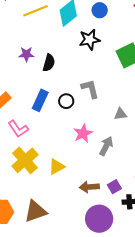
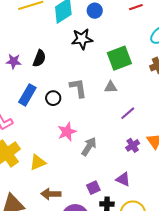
purple star: (26, 54) -> (14, 61), moved
gray triangle: (120, 114) -> (111, 87), moved
brown arrow: (89, 187) -> (51, 194), moved

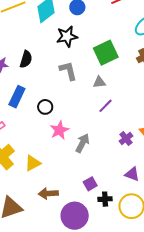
gray L-shape: (78, 88) -> (68, 71), moved
black circle: (53, 98) -> (45, 107), moved
purple line: (128, 113) -> (105, 106), moved
purple triangle: (123, 179) -> (132, 174), moved

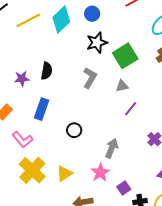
black star: (67, 36) -> (97, 43), moved
gray L-shape: (68, 71) -> (90, 78), turned 50
black circle: (45, 107) -> (74, 130), moved
pink star: (59, 130) -> (100, 173), moved

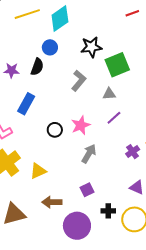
blue circle: (92, 14) -> (50, 47), moved
pink star: (100, 173) -> (81, 125), moved
purple square: (124, 188) -> (87, 190), moved

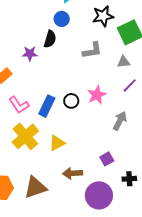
purple star: (11, 70) -> (30, 54), moved
gray L-shape: (79, 81) -> (92, 50), turned 45
blue rectangle: (26, 104) -> (47, 106), moved
gray arrow: (89, 154) -> (120, 121), moved

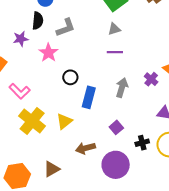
gray L-shape: (92, 50) -> (66, 28), moved
purple line: (130, 85) -> (115, 52), moved, turned 56
pink star: (97, 95) -> (48, 53), moved
blue rectangle: (47, 106) -> (89, 97), moved
brown triangle: (35, 187) -> (52, 169), size x0.7

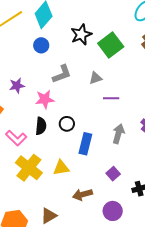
black semicircle: (38, 21) -> (41, 126), moved
gray triangle: (114, 29) -> (96, 78), moved
pink star: (48, 53) -> (45, 99), turned 30
yellow triangle: (64, 121) -> (61, 168), turned 30
purple circle: (116, 165) -> (113, 211), size x0.7

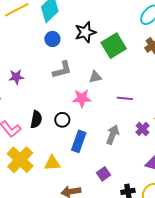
blue circle: (41, 45) -> (52, 39), moved
purple line: (111, 98) -> (125, 98), moved
pink star: (45, 99) -> (82, 98), moved

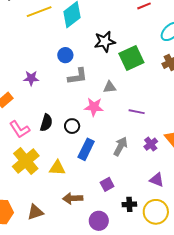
blue circle: (52, 39) -> (65, 55), moved

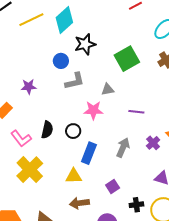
black star: (105, 42) -> (85, 44), moved
yellow triangle: (57, 168) -> (74, 176), moved

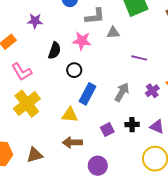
gray L-shape: (75, 81) -> (95, 16), moved
pink star: (93, 110) -> (82, 41), moved
black semicircle: (47, 130) -> (54, 51), moved
black cross: (136, 205) -> (132, 125), moved

